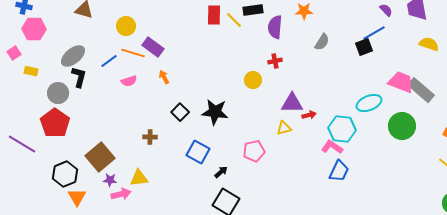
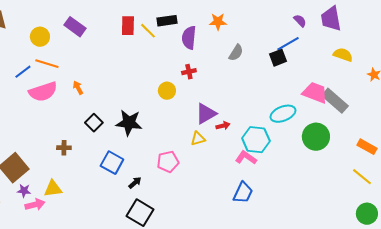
purple rectangle: (153, 47) -> (75, 27), moved
pink semicircle: (129, 81) -> (43, 92), size x1.8
purple triangle: (292, 103) -> (206, 114), turned -30
blue trapezoid: (339, 171) -> (243, 193), moved

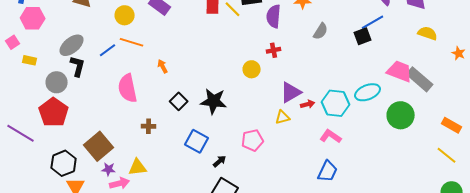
pink semicircle: (43, 92) -> (128, 88), moved, turned 96
cyan hexagon: (256, 140) -> (336, 103), moved

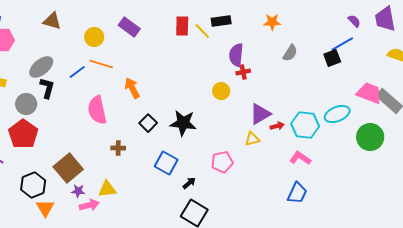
purple semicircle: (274, 16) -> (236, 55), moved
orange arrow: (163, 66) -> (132, 88), size x1.5

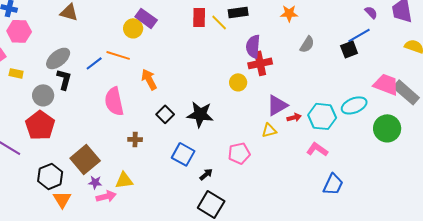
yellow circle: (94, 37) -> (133, 28), moved
red cross: (243, 72) -> (260, 63), size x1.6
blue trapezoid: (297, 193) -> (333, 184), moved

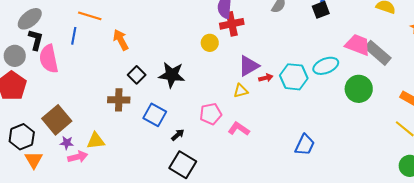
blue line: (94, 63) -> (74, 36), moved, turned -42
pink semicircle: (114, 101) -> (49, 59), moved
brown cross: (135, 139) -> (119, 100), moved, size x1.5
pink L-shape: (317, 149) -> (239, 129), moved

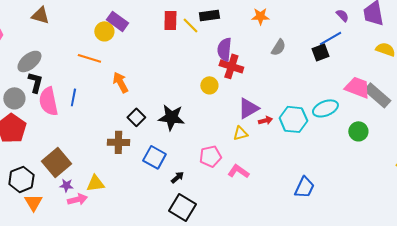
red cross: (232, 24) -> (231, 66), turned 30
blue line: (74, 36) -> (73, 97), moved
green circle: (359, 89) -> (358, 131), size x0.7

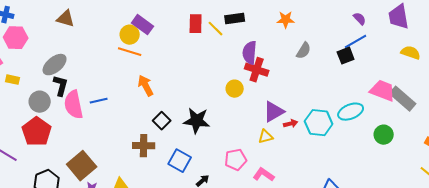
purple semicircle: (342, 15) -> (360, 19), moved
orange line: (89, 58) -> (130, 52), moved
blue line: (73, 97) -> (99, 101), turned 66

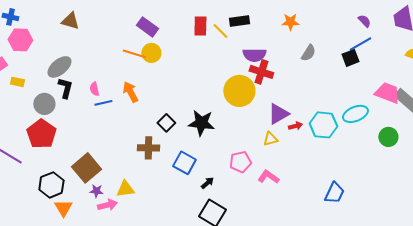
yellow circle: (130, 35) -> (151, 53), moved
purple semicircle: (250, 53) -> (254, 55), turned -95
orange arrow: (146, 86) -> (130, 92), moved
yellow circle: (235, 89) -> (239, 91), size x1.8
pink semicircle: (74, 105) -> (94, 89), moved, size x0.5

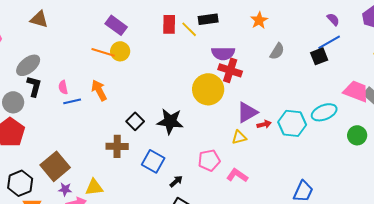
orange star: (290, 22) -> (259, 20), turned -30

